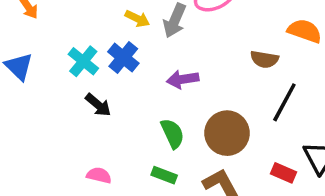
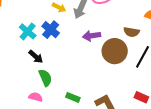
purple arrow: (183, 79) -> (92, 36), moved
brown circle: (227, 133) -> (115, 51), moved
green semicircle: (172, 134) -> (45, 78), moved

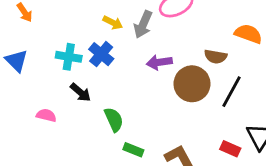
cyan cross: (28, 31) -> (69, 57), turned -30
green semicircle: (45, 78) -> (114, 119), moved
pink semicircle: (36, 97) -> (46, 115), moved

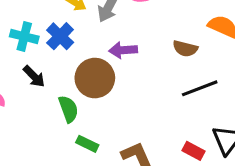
brown circle: (192, 84) -> (95, 78), moved
black line: (231, 92) -> (200, 88), turned 36

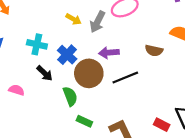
blue cross: (60, 36) -> (67, 55), moved
black line: (200, 88) -> (125, 77), moved

